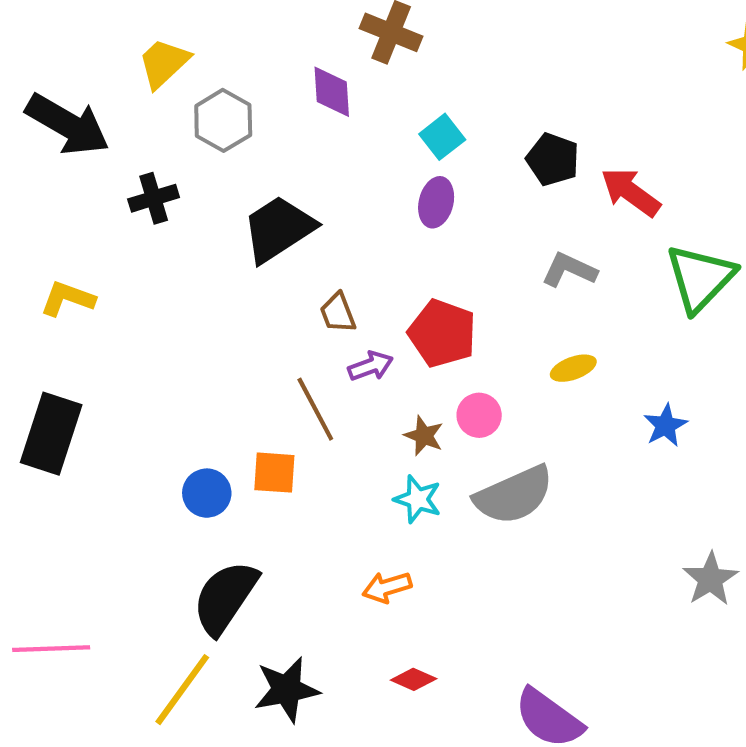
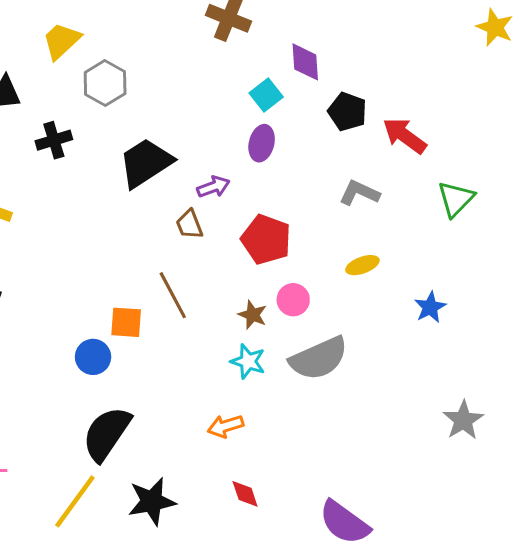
purple diamond: (332, 92) -> (305, 62), moved
green triangle: (700, 278) -> (456, 199), size x0.7
purple arrow: (371, 366) -> (213, 187), moved
orange square: (274, 473) -> (126, 322), moved
red diamond: (414, 679) -> (245, 494), turned 48

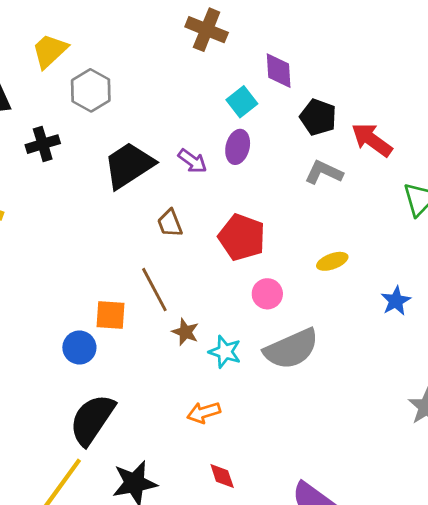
purple arrow: (213, 187) -> (192, 161), moved, turned 56
gray L-shape: (359, 193) -> (324, 172), moved
brown star: (253, 315) -> (185, 332), moved

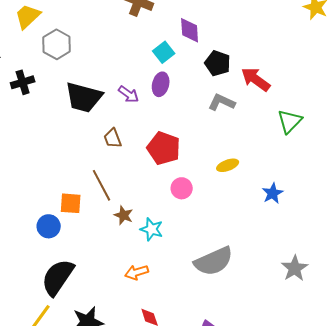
black trapezoid: (129, 165) -> (84, 97), turned -132
gray semicircle: (291, 349) -> (214, 261), moved

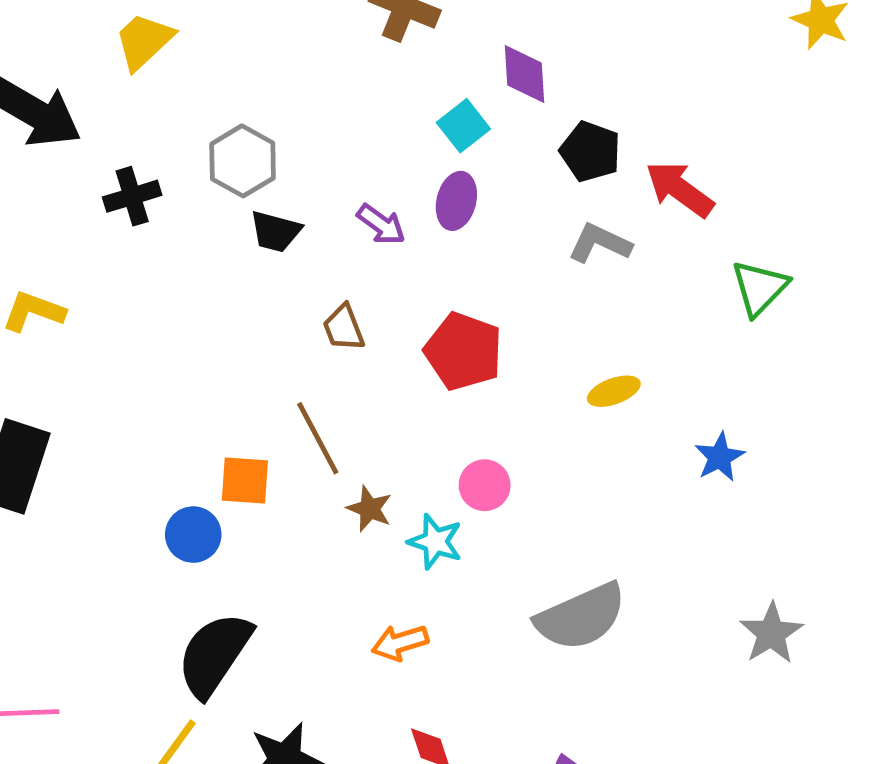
gray hexagon: (57, 44) -> (243, 161), moved
black trapezoid: (84, 97) -> (275, 231), size x0.6
pink circle: (182, 188) -> (485, 485), moved

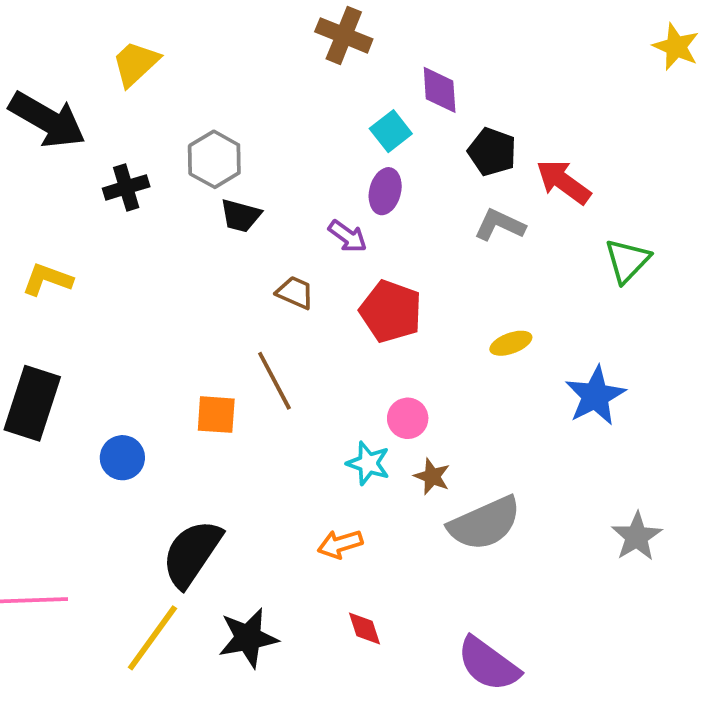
purple arrow: (381, 224) -> (348, 236), moved
brown trapezoid: (344, 328) -> (295, 293), turned 135
blue star: (720, 457) -> (595, 396), size x1.5
brown star: (369, 509) -> (432, 476), moved
blue circle: (193, 535) -> (122, 458), moved

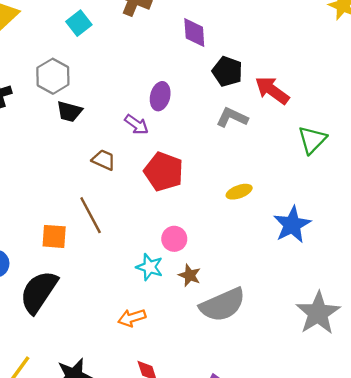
cyan square: (391, 131) -> (79, 23), moved
gray star: (637, 537) -> (318, 313), size x1.4
black semicircle: (192, 553) -> (39, 292), moved

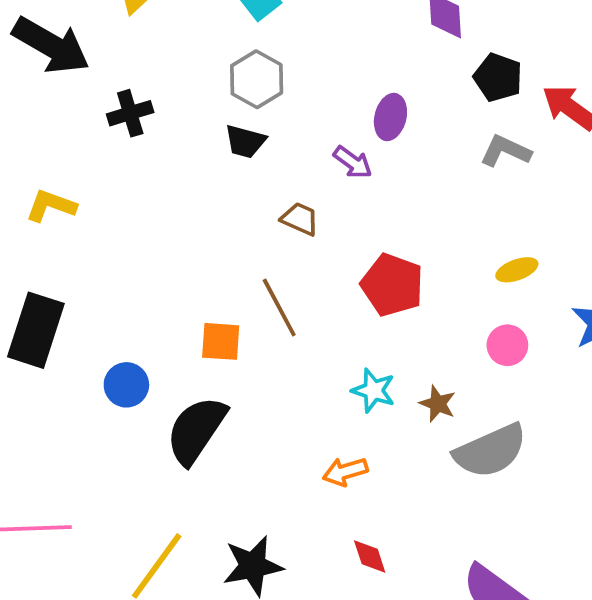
gray hexagon: (53, 76) -> (257, 79), moved
red pentagon: (164, 172) -> (392, 285), moved
pink circle: (174, 239) -> (507, 345), moved

